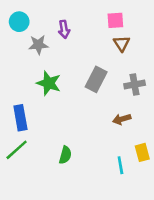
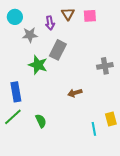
brown triangle: (122, 43) -> (68, 14), moved
gray rectangle: (96, 79) -> (58, 50), moved
brown arrow: (122, 119) -> (75, 93), moved
green semicircle: (65, 155) -> (41, 121), moved, turned -40

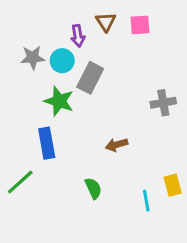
cyan circle: (15, 17) -> (62, 61), moved
gray star: (30, 35) -> (33, 58), moved
blue rectangle: (16, 92) -> (47, 143), moved
green semicircle: (41, 121) -> (93, 188), moved

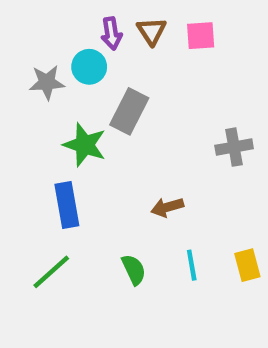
purple arrow: (78, 36) -> (111, 33), moved
cyan circle: (62, 61) -> (89, 67), moved
green line: (20, 182) -> (51, 272), moved
cyan line: (146, 201) -> (192, 265), moved

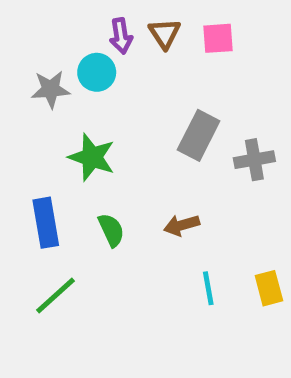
gray rectangle: (129, 111) -> (199, 135), moved
blue rectangle: (67, 205) -> (46, 223), moved
green semicircle: (134, 270) -> (111, 230), moved

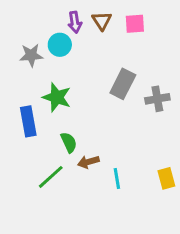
blue rectangle: (46, 223) -> (28, 121), moved
brown arrow: (182, 225) -> (88, 162), moved
cyan line: (208, 288) -> (117, 178), moved
green line: (55, 296) -> (51, 177), moved

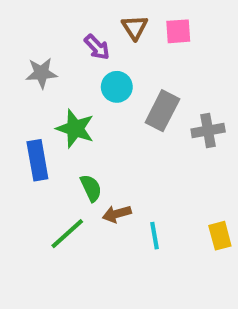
purple arrow: (75, 22) -> (97, 47), moved, turned -35
cyan circle: (60, 45) -> (117, 87), moved

